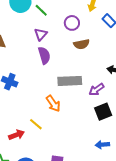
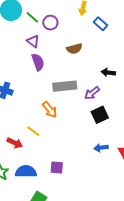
purple circle: (72, 23) -> (50, 23), moved
purple triangle: (41, 34) -> (33, 41), turned -32
red arrow: (17, 135) -> (15, 143), turned 49

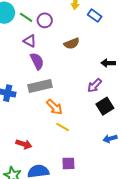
gray rectangle: (65, 86) -> (40, 86), moved
yellow line: (33, 131) -> (63, 127), moved

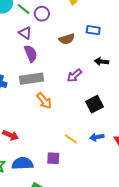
blue rectangle: (95, 16) -> (93, 30), moved, turned -32
purple arrow: (95, 85) -> (74, 76), moved
yellow line: (63, 127) -> (71, 139), moved

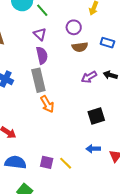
purple circle: (42, 14) -> (74, 27), moved
purple arrow: (74, 76) -> (89, 77), moved
gray rectangle: (32, 79) -> (38, 80), turned 75
yellow line: (71, 139) -> (66, 163), moved

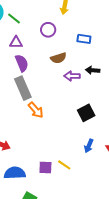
purple triangle: (40, 34) -> (16, 42), turned -32
brown semicircle: (80, 47) -> (58, 58), moved
purple arrow: (89, 77) -> (72, 76), turned 42
blue arrow: (93, 149) -> (89, 146), turned -56

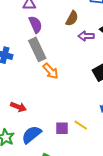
brown semicircle: (58, 58) -> (72, 18), turned -42
blue semicircle: (15, 173) -> (32, 135), turned -35

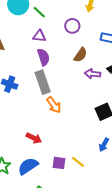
red arrow: (18, 107) -> (34, 138), moved

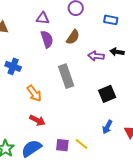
brown semicircle: (80, 55) -> (73, 37), moved
gray rectangle: (43, 82) -> (66, 76), moved
orange arrow: (54, 105) -> (34, 93), moved

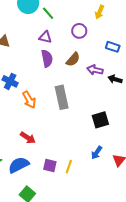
purple arrow: (96, 56) -> (95, 70), moved
orange arrow: (34, 93) -> (29, 100), moved
yellow line: (81, 144) -> (69, 167), turned 64

